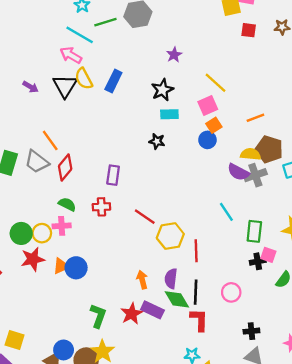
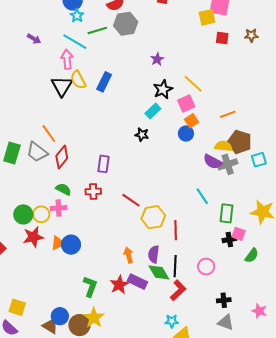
pink arrow: (71, 55) -> (67, 59), turned 54
purple arrow: (30, 87) -> (34, 39), moved
black star: (162, 90) -> (163, 89), moved
cyan rectangle: (169, 114) -> (153, 111), turned -42
red L-shape: (199, 320) -> (178, 290), turned 45

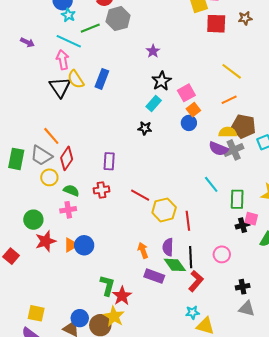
red square: (222, 38) -> (216, 24), size x1.5
yellow line: (193, 84) -> (232, 71), moved
yellow circle: (41, 214) -> (49, 177), moved
red star: (119, 285) -> (122, 296), moved

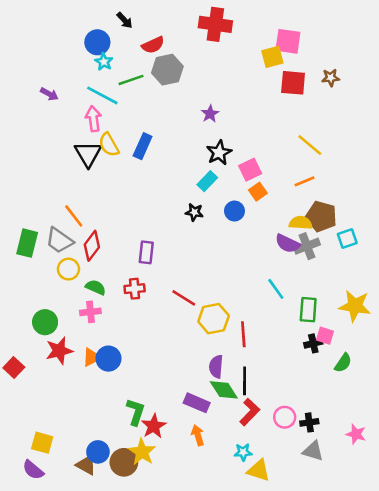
blue circle: (189, 123) -> (234, 211), moved
orange arrow: (143, 250) -> (198, 435), moved
pink circle: (222, 254) -> (285, 417), moved

